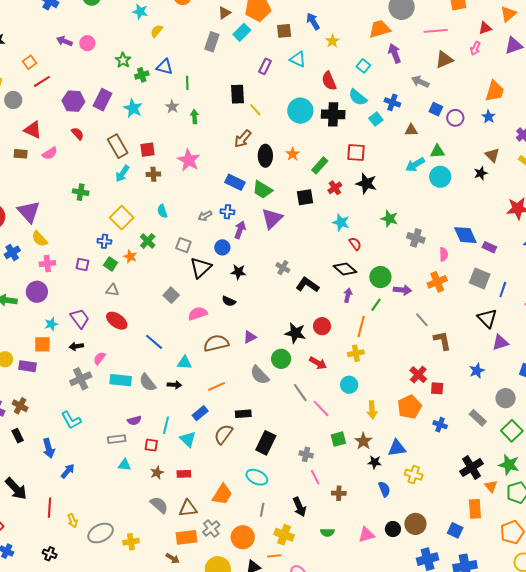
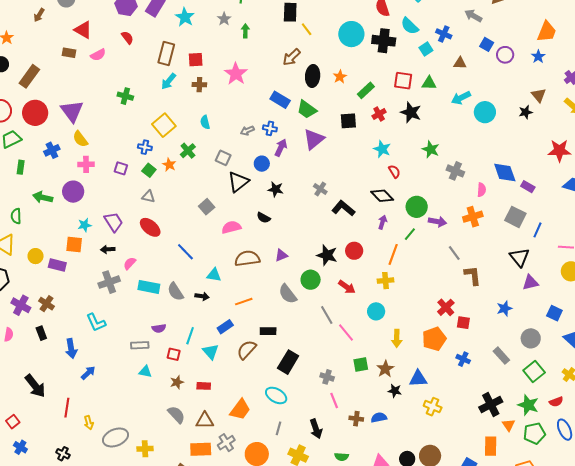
brown rectangle: (118, 146) -> (166, 54), turned 40
green triangle: (437, 151) -> (429, 83), moved
blue semicircle: (384, 489) -> (379, 417), moved, turned -84

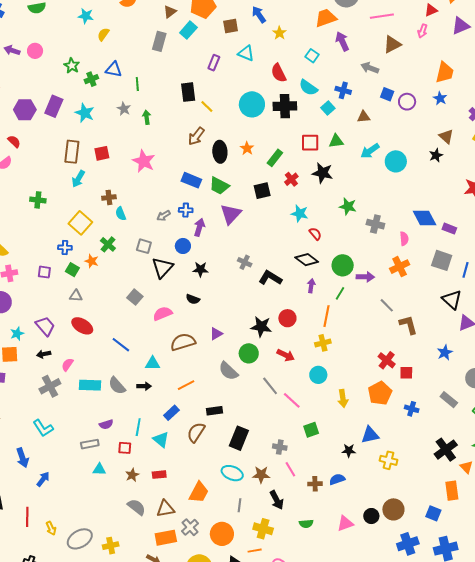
red semicircle: (127, 38) -> (14, 141), moved
brown cross: (199, 85) -> (109, 197), moved
brown star: (385, 369) -> (261, 475), moved, turned -30

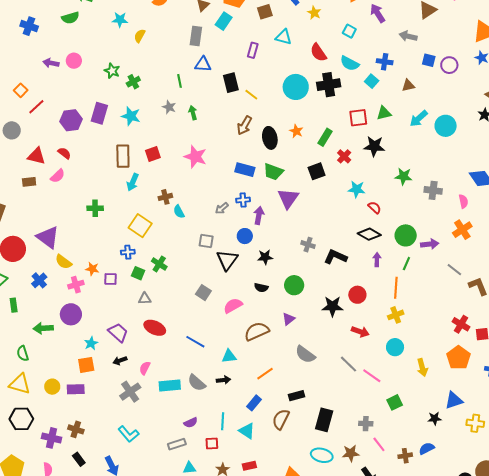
blue triangle: (114, 70) -> (203, 64), moved
green cross: (108, 244) -> (159, 264), moved
orange star: (92, 261) -> (92, 269), moved
green circle: (249, 353) -> (294, 285), moved

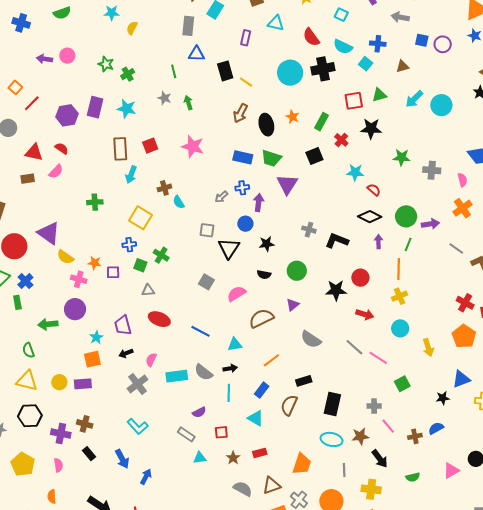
blue cross: (39, 280) -> (25, 281), moved
pink cross: (76, 285) -> (79, 279), turned 35
purple trapezoid: (118, 333) -> (123, 325), turned -145
cyan line: (223, 421) -> (229, 393), moved
gray rectangle: (177, 444) -> (186, 434), turned 54

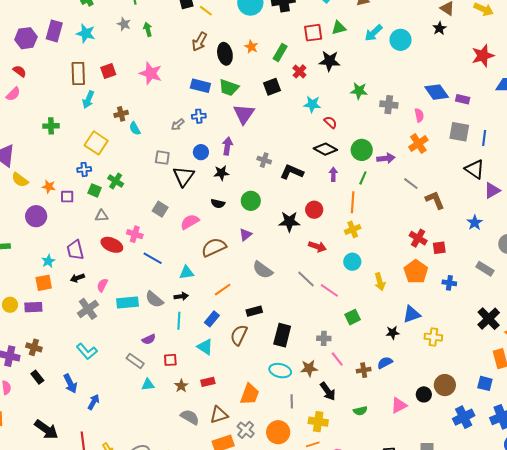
purple arrow: (259, 203) -> (227, 146), moved
pink cross: (79, 279) -> (135, 234), moved
purple circle: (75, 309) -> (36, 216), moved

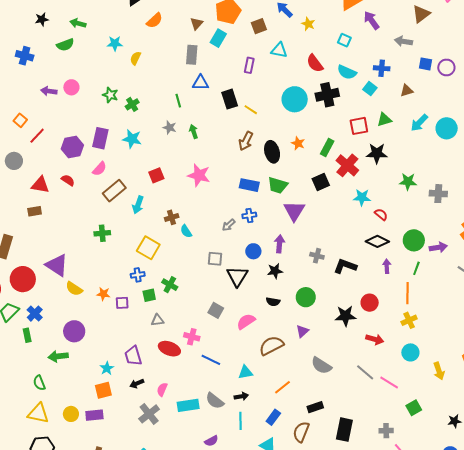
red cross: (299, 71) -> (347, 165), size x1.6
brown rectangle: (78, 74) -> (114, 191), moved, turned 55
pink semicircle: (13, 94) -> (99, 169), moved
green square: (95, 190) -> (149, 295), turned -32
purple circle: (36, 216) -> (74, 331), moved

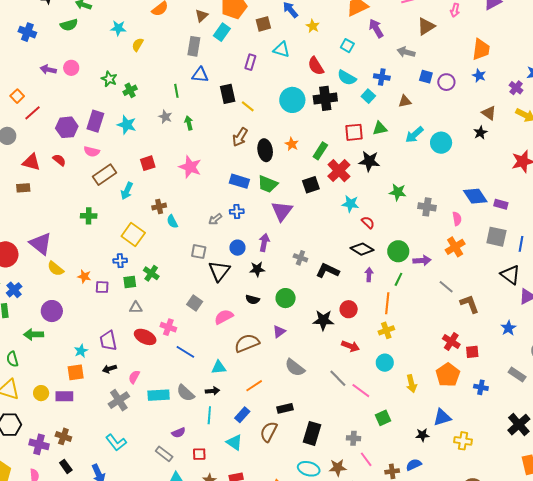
pink semicircle: (99, 169) -> (92, 151), turned 56

